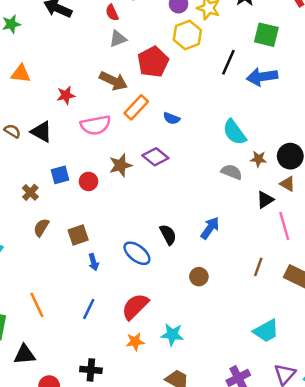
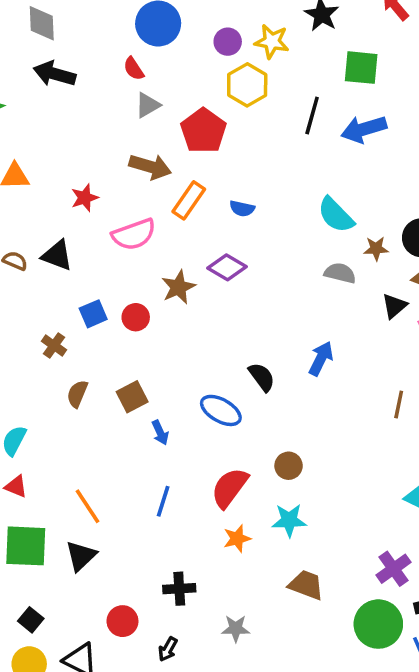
brown circle: (199, 277) -> (289, 466), moved
black triangle: (24, 355) -> (81, 556), moved, turned -30

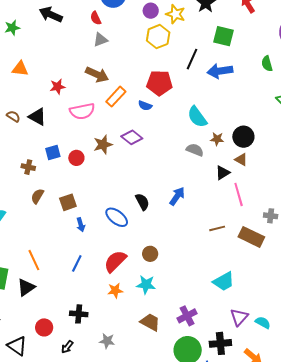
red pentagon: (203, 131) -> (159, 83), moved, turned 30
brown cross: (54, 345) -> (28, 167), turned -32
brown line: (399, 404) -> (217, 228), turned 56
purple cross: (394, 569) -> (187, 316), moved

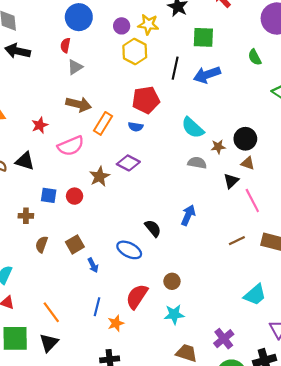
red semicircle: (96, 18) -> (65, 45), turned 48
blue square: (53, 152) -> (49, 195), turned 35
orange star: (115, 290) -> (116, 323), moved

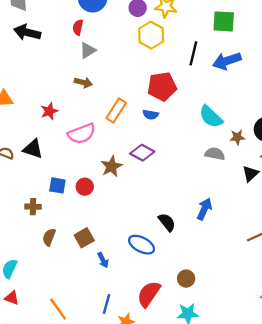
brown arrow: (79, 104) -> (83, 82), moved, size x0.7

